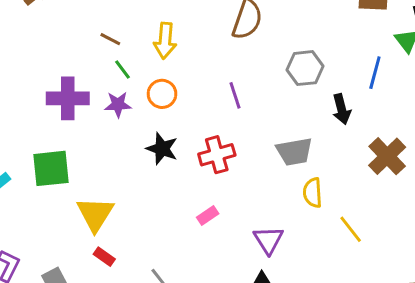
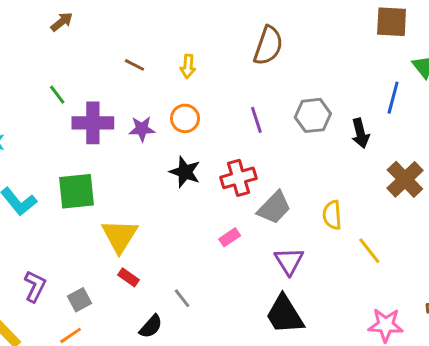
yellow arrow: (165, 41) -> (188, 66), size x0.7
gray hexagon: (305, 68) -> (313, 115), moved
green line: (122, 70) -> (57, 95), moved
gray trapezoid: (294, 152) -> (274, 208), moved, turned -36

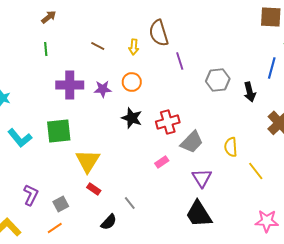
brown semicircle: (268, 46) -> (159, 33), moved, turned 144
green line: (57, 95) -> (46, 49), moved, turned 32
purple line: (256, 120) -> (180, 61), moved

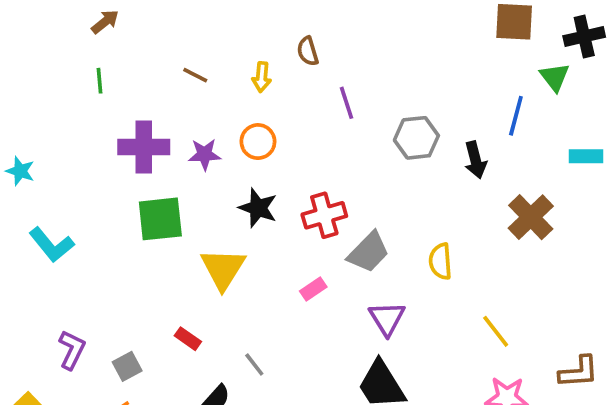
brown semicircle: (159, 33) -> (308, 51), size x0.6
green square: (59, 131) -> (160, 219), moved
yellow triangle: (88, 161) -> (223, 269), moved
yellow line: (256, 171) -> (496, 331), moved

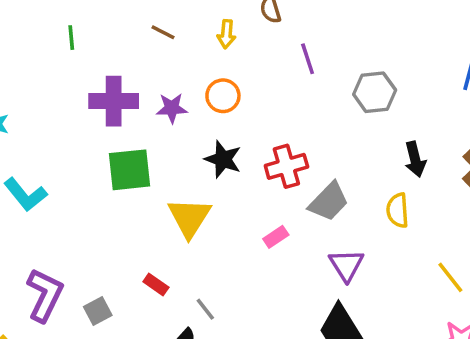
black arrow: (475, 160) -> (415, 159), moved
purple L-shape: (72, 350) -> (45, 295), size x1.4
gray line: (254, 365) -> (205, 309), moved

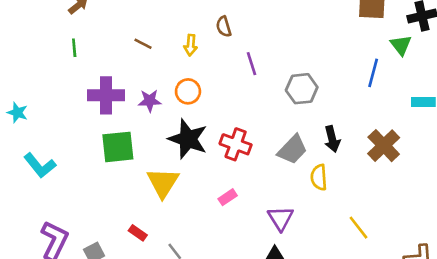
black star: (223, 159) -> (188, 139), size x1.4
red cross: (286, 166) -> (236, 144), turned 36
gray trapezoid: (329, 202) -> (292, 150), moved

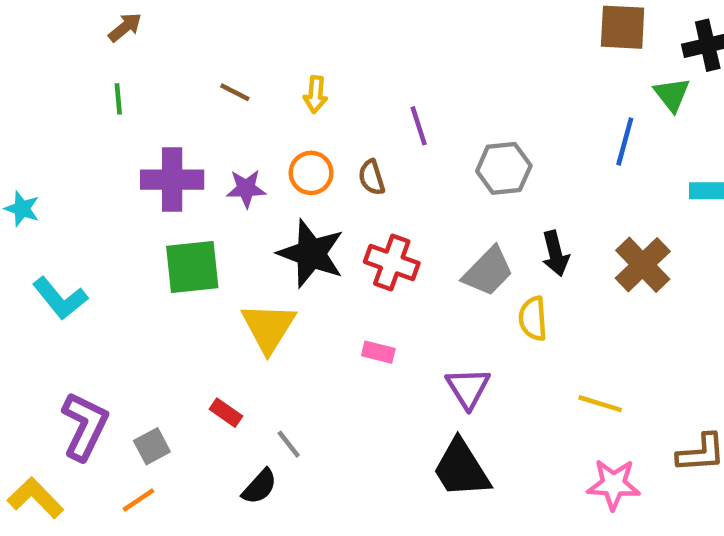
brown semicircle: (224, 27) -> (372, 177), moved
pink rectangle: (228, 197) -> (378, 352), turned 48
yellow line: (359, 228) -> (600, 404), turned -35

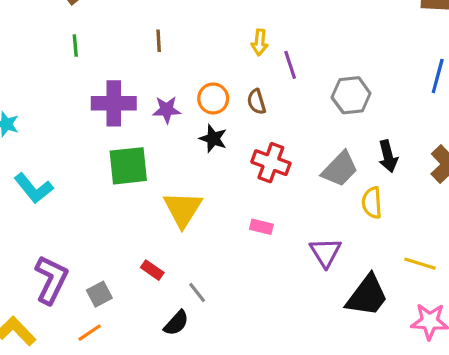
brown line: (235, 92) -> (159, 41), turned 60
yellow arrow: (316, 94) -> (260, 42), moved
black star: (311, 254) -> (213, 139), moved, size x0.6
black trapezoid: (461, 469) -> (367, 296), moved, turned -111

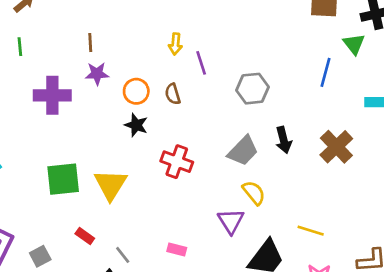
purple star: (167, 110) -> (97, 74), moved
red cross: (271, 163) -> (177, 162), moved
green square: (128, 166) -> (63, 179), moved
yellow semicircle: (372, 203) -> (254, 193), moved, turned 145
pink rectangle: (261, 227) -> (177, 250), moved

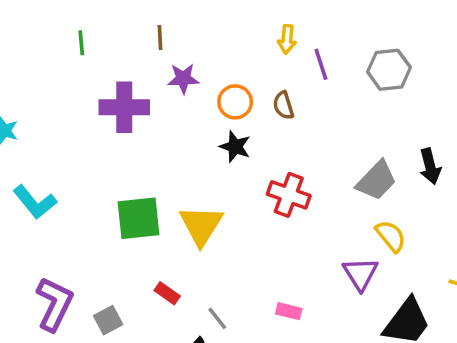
brown line: (90, 43) -> (160, 37), moved
gray hexagon: (252, 89) -> (389, 70), moved

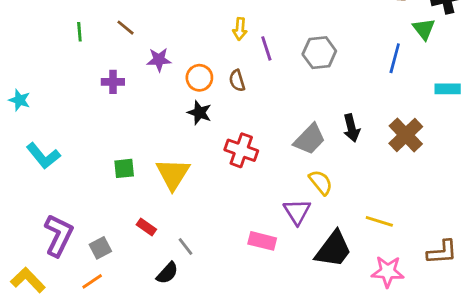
brown line: (160, 37) -> (126, 28), moved, turned -48
purple cross: (124, 107) -> (113, 82), size x0.6
green square: (139, 218) -> (124, 168), size x0.6
pink rectangle: (289, 311) -> (262, 241), moved, size x1.4

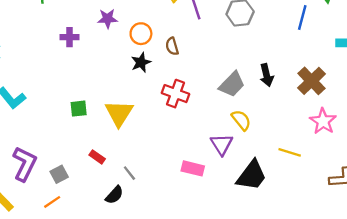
brown semicircle: (237, 81) -> (172, 46), moved
black star: (199, 113) -> (141, 62), turned 30
pink star: (388, 272) -> (323, 121), moved, turned 30

